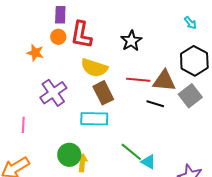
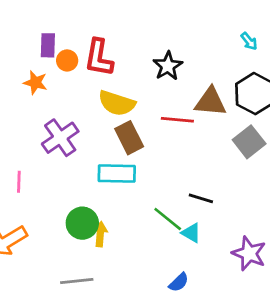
purple rectangle: (60, 15) -> (48, 45), moved
brown triangle: (164, 81) -> (210, 102), moved
black line: (155, 104) -> (201, 198), moved

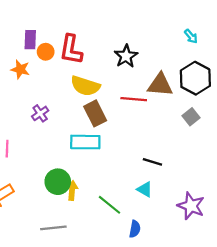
purple cross: (60, 138) -> (40, 113), size x0.6
gray square: (249, 142) -> (191, 117), size x0.7
green line: (168, 219) -> (109, 205), moved
blue semicircle: (179, 282) -> (135, 229), turned -35

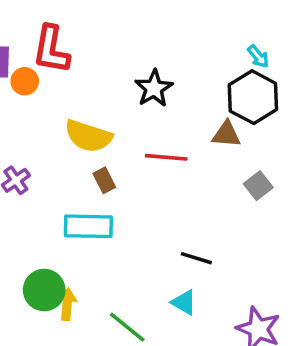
red L-shape: (71, 50) -> (51, 49), moved
black hexagon: (195, 78) -> (253, 97), moved
brown triangle: (160, 85) -> (226, 134), moved, size x0.7
brown rectangle: (95, 113) -> (104, 180), size x0.6

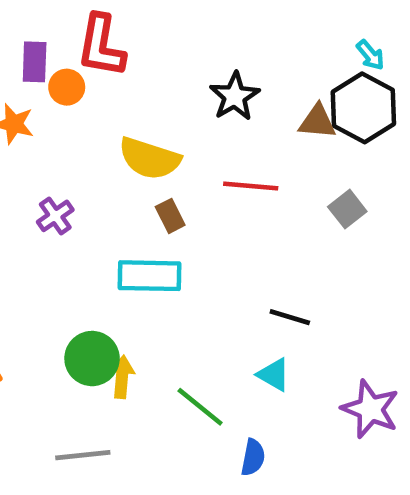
brown triangle: (226, 134) -> (317, 122), moved
gray square: (258, 186) -> (347, 209), moved

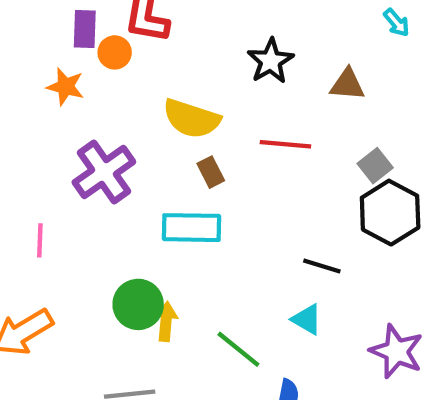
black hexagon: (363, 108) -> (390, 213), moved
purple cross: (55, 216) -> (104, 172), size x1.8

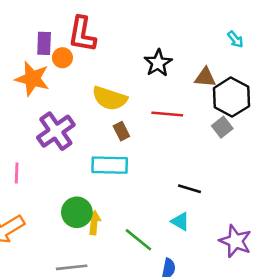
orange star: (66, 87) -> (32, 79), size x1.5
black hexagon: (390, 213) -> (231, 97), moved

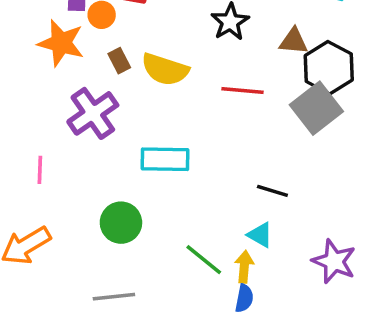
gray square: (222, 127) -> (316, 108), size x1.8
brown rectangle: (121, 131) -> (119, 61), moved
yellow arrow: (94, 223) -> (244, 267), moved

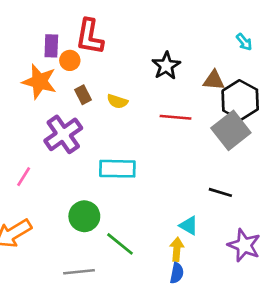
yellow semicircle: (165, 69) -> (117, 101), size x0.6
pink line: (40, 170) -> (24, 177), turned 30
black line: (272, 191) -> (220, 192), moved
green line: (204, 260) -> (120, 244), moved

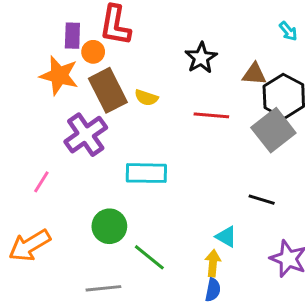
brown rectangle: (83, 95) -> (108, 90), size x2.0

